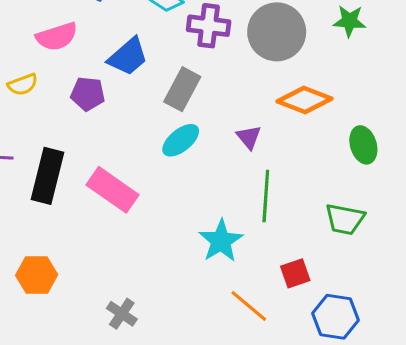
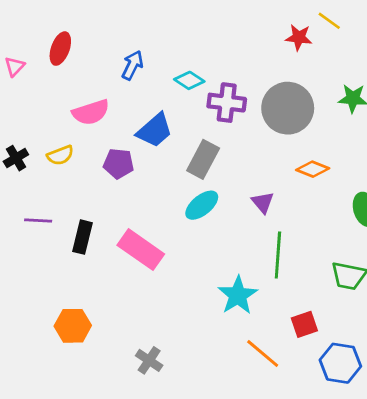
orange diamond: (305, 100) -> (313, 169), size x0.7
black rectangle: (47, 176) -> (83, 237), size x0.7

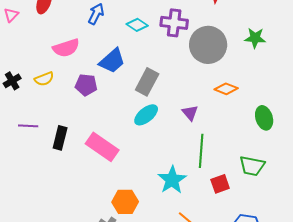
purple cross: (227, 103) -> (174, 23), moved
red square: (304, 324) -> (220, 184), moved
orange hexagon: (73, 326) -> (125, 202), moved

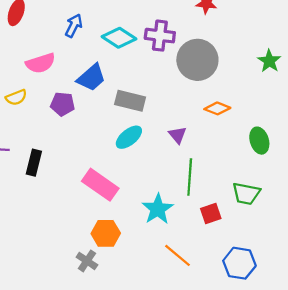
cyan diamond: (137, 25) -> (119, 38), size x1.4
green star: (255, 38) -> (269, 61), moved, turned 30
gray rectangle: (147, 82) -> (130, 101), turned 76
pink rectangle: (102, 147) -> (100, 185), moved

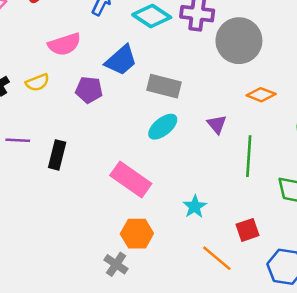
green line: (190, 177) -> (249, 156), moved
cyan star: (158, 209) -> (195, 207), size x0.7
red square: (211, 213) -> (248, 230), moved

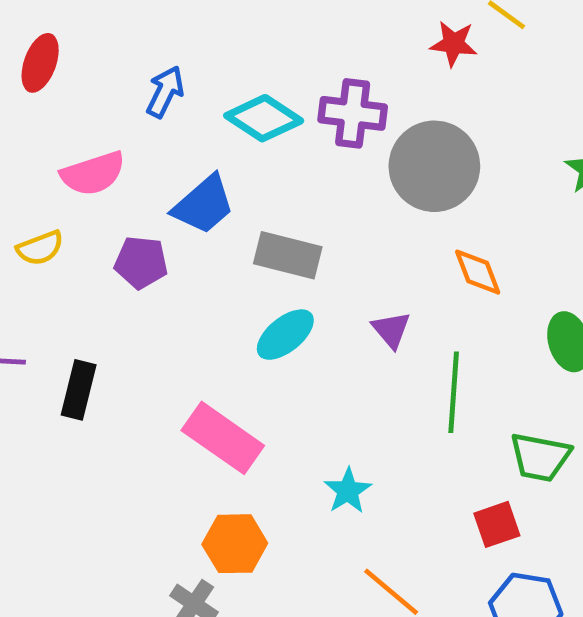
orange diamond: (261, 95) -> (478, 272), turned 48
red square: (248, 230) -> (497, 524), moved

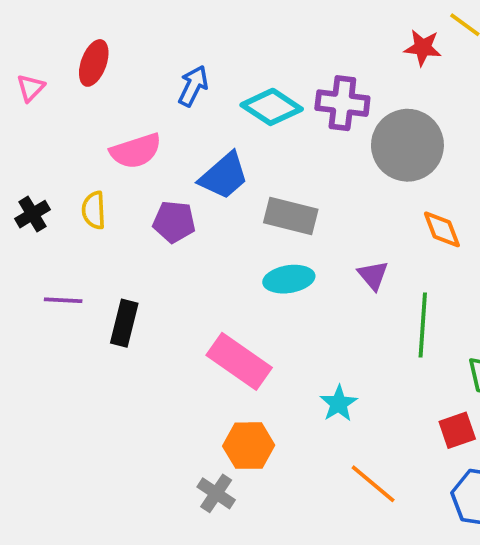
yellow semicircle: (40, 248) -> (94, 210), turned 108
cyan ellipse: (285, 335) -> (289, 279), turned 30

